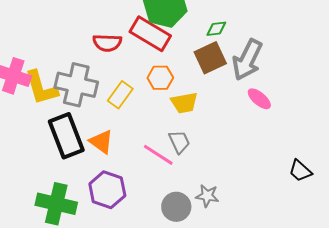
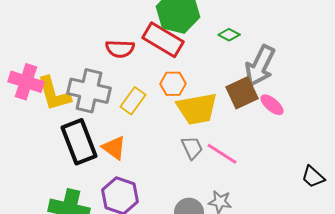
green diamond: (216, 29) -> (229, 35), turned 35
brown square: (210, 58) -> (242, 93), moved
yellow trapezoid: (184, 103) -> (197, 109), size x1.5
pink line: (158, 155) -> (222, 154), moved

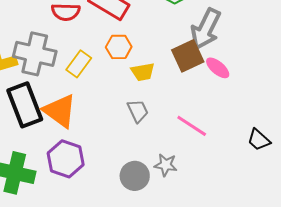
yellow trapezoid: (197, 109) -> (143, 72), size x0.6
orange triangle: (114, 148) -> (60, 111), size x1.4
pink line: (222, 154) -> (192, 126), moved

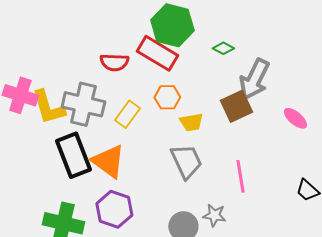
pink ellipse: (218, 68) -> (295, 118), moved
gray trapezoid: (138, 111) -> (186, 161), size x1.5
pink line: (192, 126) -> (240, 176), turned 48

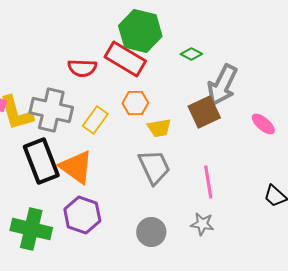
gray star: (214, 215) -> (202, 224), moved

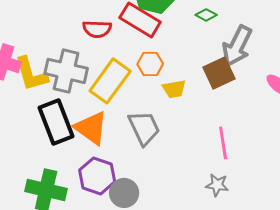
yellow rectangle: (95, 120) -> (110, 81), size x1.6
gray trapezoid: (154, 167) -> (144, 128), moved
gray circle: (151, 232) -> (124, 193), moved

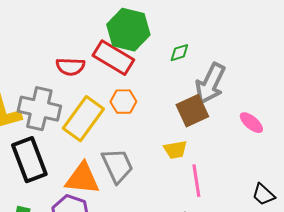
green diamond: (206, 15) -> (179, 53), turned -45
yellow trapezoid: (174, 89) -> (175, 150), moved
orange triangle: (91, 128) -> (82, 179), moved, turned -30

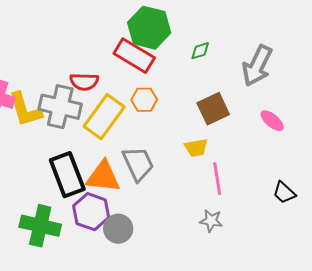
red semicircle: (70, 67) -> (84, 82), moved
gray arrow: (210, 84) -> (257, 66), moved
black rectangle: (29, 160) -> (67, 175), moved

